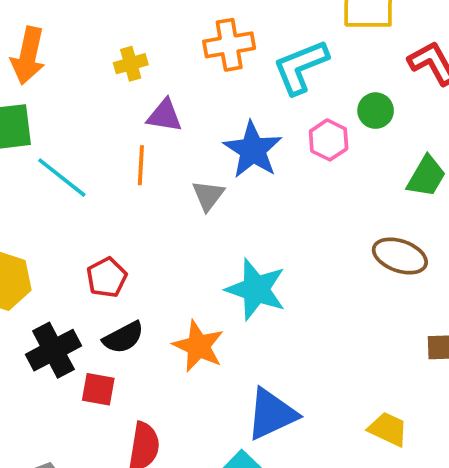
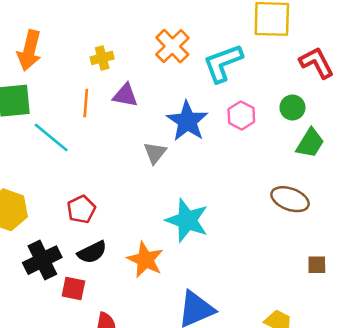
orange cross: (229, 45) -> (172, 46), turned -36
green circle: (376, 111) -> (292, 108), moved
orange line: (141, 165) -> (86, 103), moved

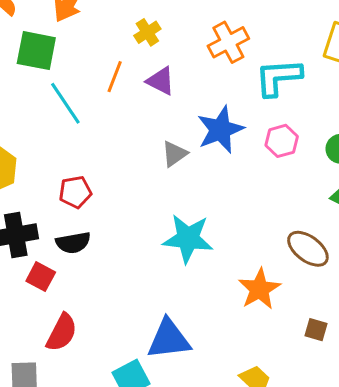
yellow cross: (102, 58) -> (147, 32), turned -35
cyan star: (187, 220) -> (188, 239), turned -30
orange star: (145, 260) -> (259, 289), moved

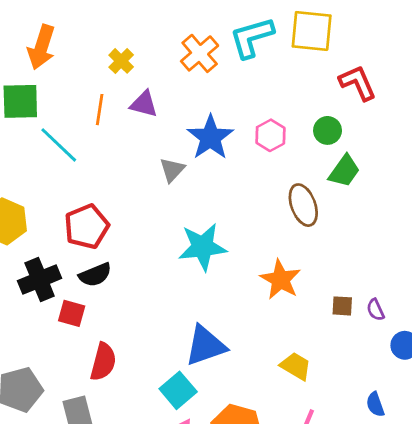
cyan L-shape: (278, 77) -> (252, 37), moved
red pentagon: (75, 192) -> (87, 227), size x1.4
brown ellipse: (308, 249) -> (303, 205), moved, turned 45

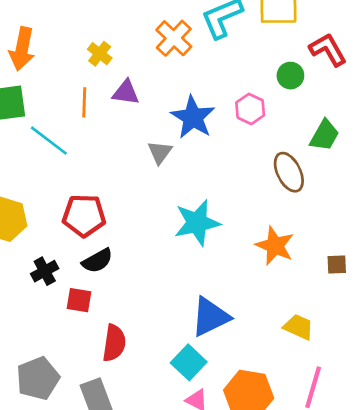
green circle: (328, 130) -> (290, 76), moved
red pentagon: (87, 227) -> (84, 216), turned 30
black cross: (40, 280) -> (45, 271), size x0.7

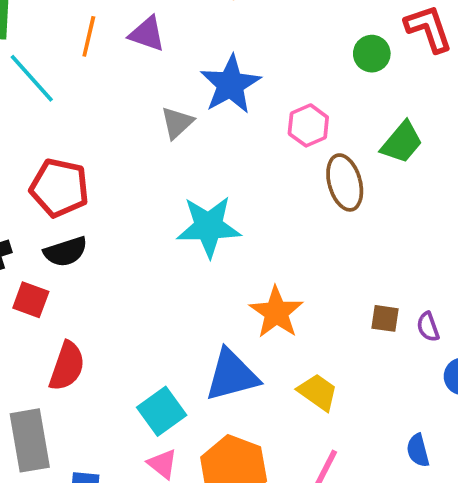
pink hexagon: (250, 109) -> (308, 125), moved
orange star: (275, 246) -> (276, 312), moved
blue triangle: (210, 317) -> (232, 375), moved

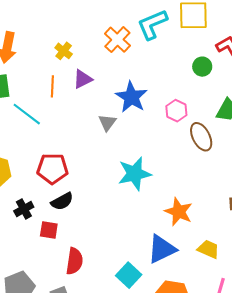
purple triangle: (147, 34) -> (83, 79), turned -35

